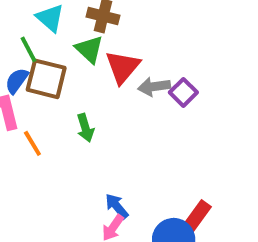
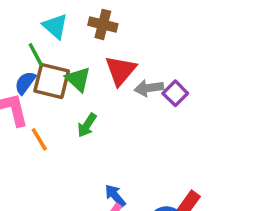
green triangle: (89, 49) -> (78, 79), moved
green arrow: (85, 128) -> (87, 125), turned 50

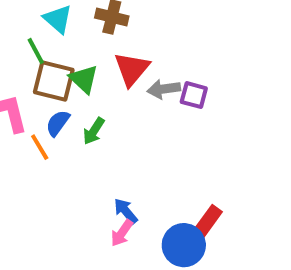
blue semicircle: (25, 83) -> (58, 123), moved
purple square: (175, 93) -> (194, 95), turned -30

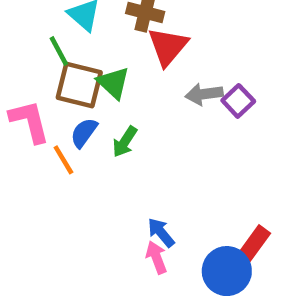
red triangle: (132, 69) -> (168, 46), moved
purple square: (194, 95) -> (238, 101), turned 32
pink arrow: (122, 233) -> (156, 257), turned 124

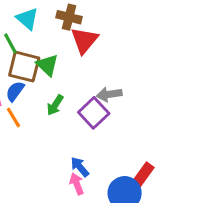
gray arrow: (204, 94) -> (109, 94), moved
purple square: (238, 101) -> (94, 113), moved, size x1.4
blue semicircle: (84, 133) -> (15, 91), moved

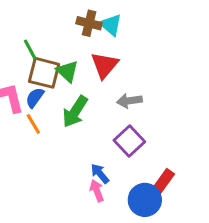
cyan triangle: (27, 19) -> (111, 25), moved
red triangle: (84, 40) -> (105, 65), moved
green arrow: (55, 105) -> (75, 112), size x1.5
purple square: (94, 113) -> (129, 141), moved

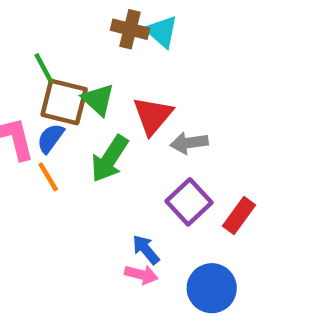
red triangle: (105, 65) -> (153, 116), moved
red rectangle: (163, 181) -> (239, 216), moved
pink arrow: (97, 191) -> (141, 275), turned 125

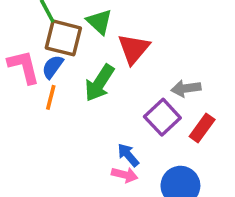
green triangle: (98, 100) -> (99, 22), moved
gray arrow: (189, 143) -> (186, 88), moved
orange line: (48, 177) -> (51, 97), turned 45

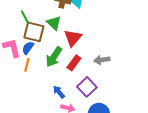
purple square: (162, 117) -> (87, 87), moved
red rectangle: (202, 128) -> (74, 63), moved
blue arrow: (128, 155) -> (59, 92), moved

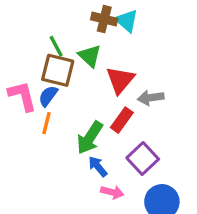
green line: (25, 17) -> (56, 46), moved
green arrow: (54, 57) -> (90, 138), moved
gray arrow: (102, 60) -> (151, 98), moved

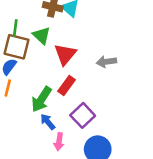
green line: (56, 46) -> (15, 28), turned 35
gray arrow: (151, 98) -> (106, 62), moved
pink arrow: (112, 192) -> (59, 142), turned 84

